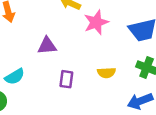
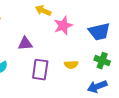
purple rectangle: (66, 79) -> (40, 70), size x1.5

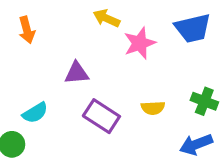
blue trapezoid: (99, 32) -> (193, 28), moved
purple rectangle: (40, 70) -> (101, 116), turned -65

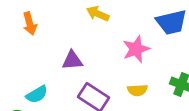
pink star: (140, 43) -> (136, 49), moved

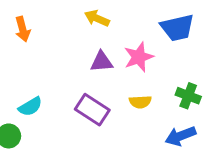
purple triangle: (72, 60) -> (102, 62), moved

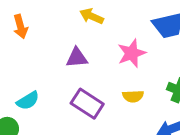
purple triangle: (102, 62) -> (77, 58), moved

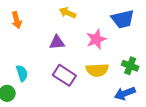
yellow semicircle: (133, 96) -> (97, 70), size x1.5
cyan semicircle: (28, 101) -> (22, 73), turned -77

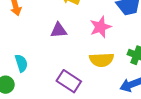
purple rectangle: (64, 75) -> (69, 81), moved

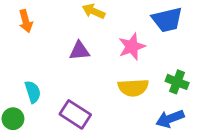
purple rectangle: (69, 81) -> (75, 114), moved

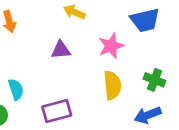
yellow semicircle: (133, 88) -> (112, 85), turned -92
purple rectangle: (75, 114) -> (57, 111), turned -48

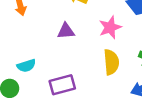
cyan semicircle: (16, 89) -> (26, 66), turned 90

